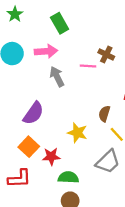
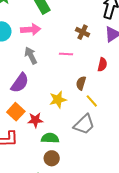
pink line: (88, 66) -> (66, 54), moved
gray arrow: (57, 77) -> (31, 56), moved
yellow star: (77, 133) -> (58, 100), turned -30

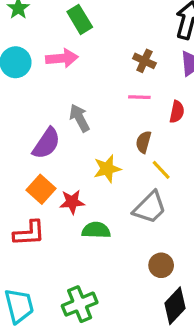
pink line: (66, 54) -> (139, 97), moved
gray arrow: (31, 56) -> (80, 118), moved
brown circle: (52, 158) -> (161, 265), moved

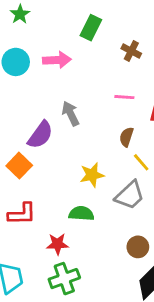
green rectangle: (80, 19) -> (91, 28), moved, turned 55
brown cross: (144, 61) -> (131, 51), moved
yellow star: (107, 169) -> (92, 175), moved
orange square: (41, 189) -> (19, 166), moved
red star: (72, 202) -> (57, 244), moved

